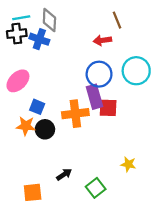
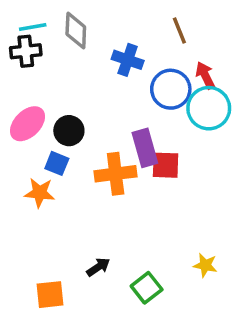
blue cross: (39, 39) -> (128, 60), moved
red arrow: (102, 40) -> (205, 75), moved, turned 72
blue circle: (99, 74) -> (171, 89), moved
black circle: (45, 129) -> (69, 131), moved
yellow star: (128, 164) -> (205, 265), moved

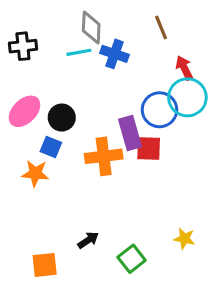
cyan line: (33, 27) -> (79, 52), moved
gray diamond: (76, 31) -> (91, 28), moved
blue circle: (171, 89) -> (159, 110), moved

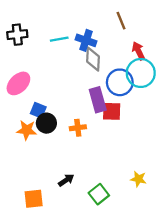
gray diamond: (91, 28) -> (93, 59), moved
black circle: (62, 118) -> (46, 123), moved
orange cross: (104, 156) -> (78, 128), moved, size x0.6

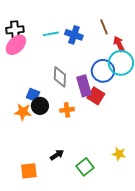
brown line: (121, 21) -> (104, 27), moved
gray diamond: (93, 59) -> (60, 77), moved
pink ellipse: (18, 83) -> (16, 45), moved
red square: (112, 111) -> (96, 96), turned 30

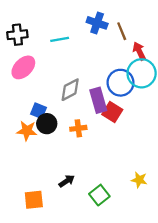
blue cross: (74, 35) -> (97, 23), moved
pink ellipse: (16, 45) -> (23, 67), moved
gray diamond: (60, 77) -> (70, 90), turned 60

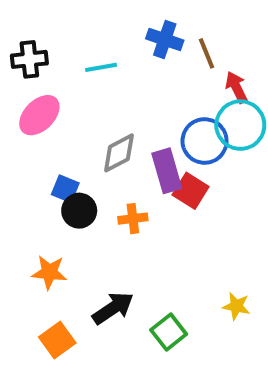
orange star: (27, 131) -> (49, 272), moved
black arrow: (67, 181) -> (113, 308), size x1.5
orange square: (34, 200) -> (57, 340), turned -30

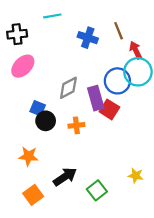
blue cross: (165, 40) -> (88, 38), moved
cyan line: (101, 67) -> (52, 16), moved

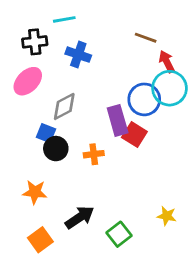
brown line: (119, 31) -> (146, 38), turned -48
black cross: (17, 34) -> (35, 42), moved
blue cross: (88, 38) -> (78, 55), moved
gray diamond: (68, 88) -> (64, 106), moved

